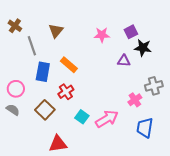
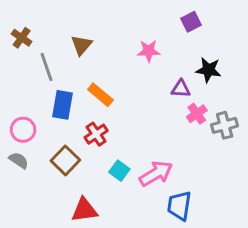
purple square: (131, 32) -> (191, 22), moved
pink cross: (135, 100) -> (197, 114), moved
blue trapezoid: (145, 128) -> (179, 206), moved

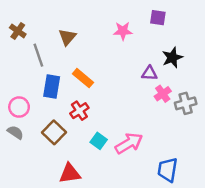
purple square: (191, 22) -> (158, 18), turned 35
pink star: (149, 51) -> (123, 31), moved
black star: (208, 70) -> (172, 58), turned -30
blue trapezoid: (179, 206) -> (168, 170), moved

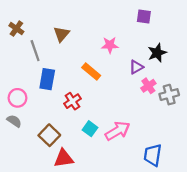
pink star: (123, 31) -> (110, 45), moved
purple triangle: (149, 73) -> (136, 67), turned -32
orange rectangle: (83, 78) -> (91, 71), moved
brown square: (54, 132) -> (49, 135), moved

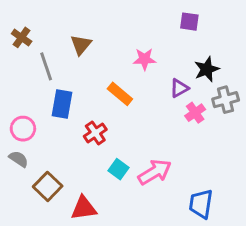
gray cross: (169, 95) -> (226, 100), moved
brown square: (49, 135) -> (48, 186), moved

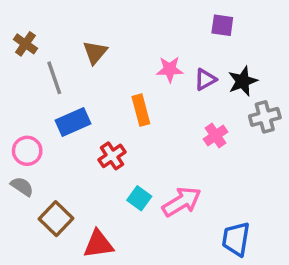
purple triangle: (179, 88) -> (205, 80), moved
orange rectangle: (120, 94) -> (141, 110), turned 35
blue rectangle: (62, 104) -> (73, 122), turned 56
pink cross: (195, 113) -> (216, 136), moved

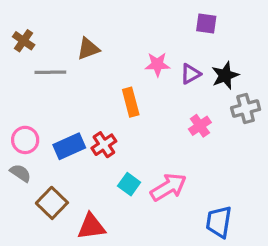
brown triangle: (95, 52) -> (88, 49), turned 30
gray line: (54, 78) -> (50, 72), turned -72
blue rectangle: (73, 122) -> (69, 146), moved

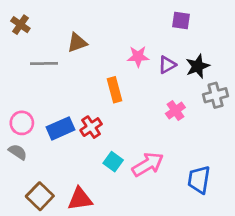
brown cross: (24, 41) -> (20, 25), moved
brown square: (52, 203) -> (40, 196), moved
blue trapezoid: (219, 222) -> (199, 180), moved

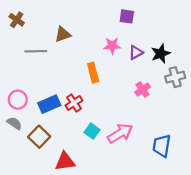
purple square: (181, 21) -> (127, 16), moved
brown square: (40, 196) -> (39, 137), moved

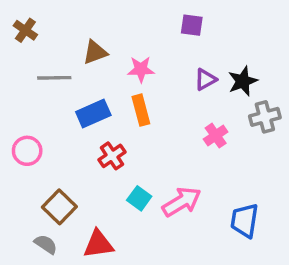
pink star: (112, 46) -> (141, 69), moved
blue rectangle: (49, 104) -> (93, 113), moved
gray semicircle: (14, 123) -> (46, 244), moved

